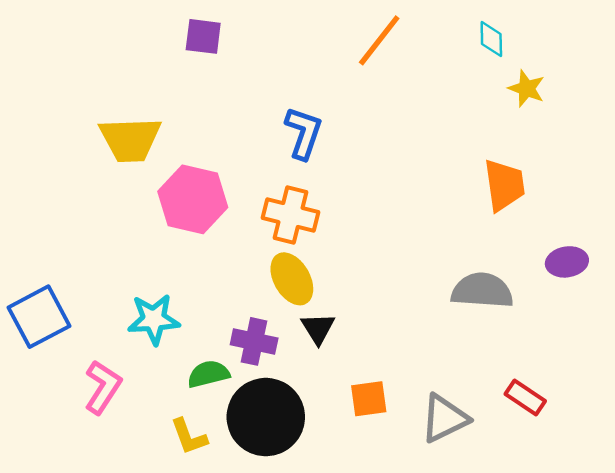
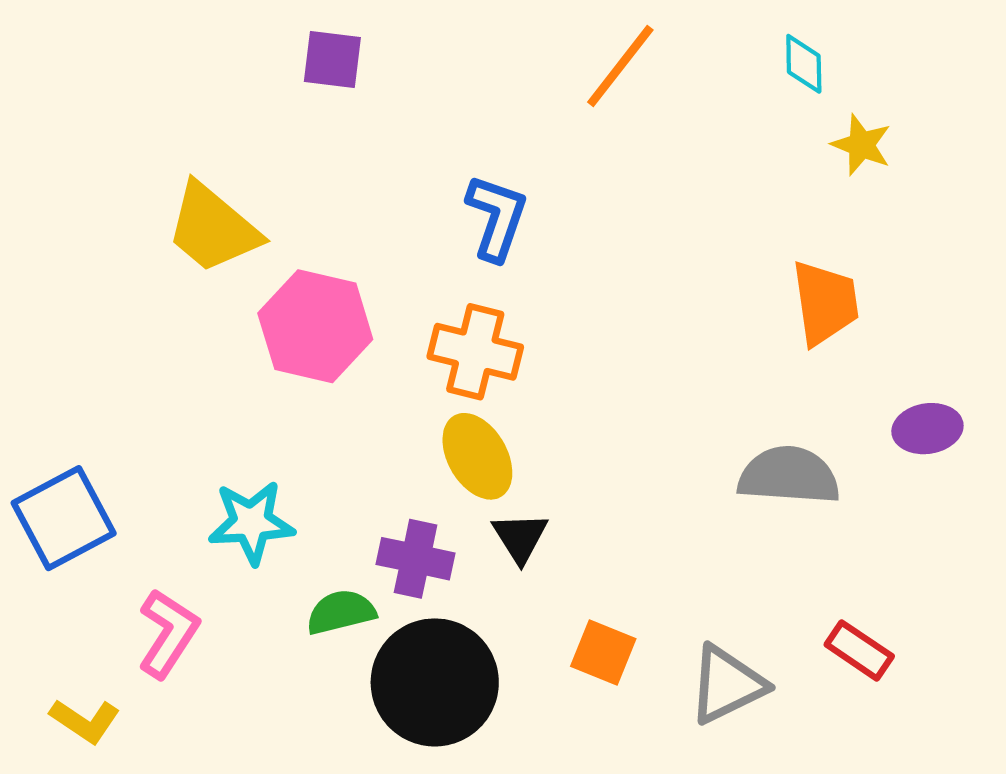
yellow trapezoid: (130, 139) -> (213, 228), turned 42
orange square: (369, 399) -> (603, 653), turned 30
yellow L-shape: (189, 437) -> (85, 721), moved, turned -36

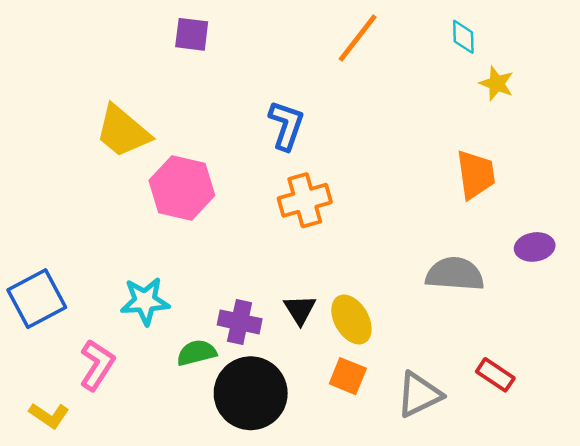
orange cross: (475, 352) -> (305, 200), moved, turned -30
yellow ellipse: (477, 456) -> (351, 320), moved

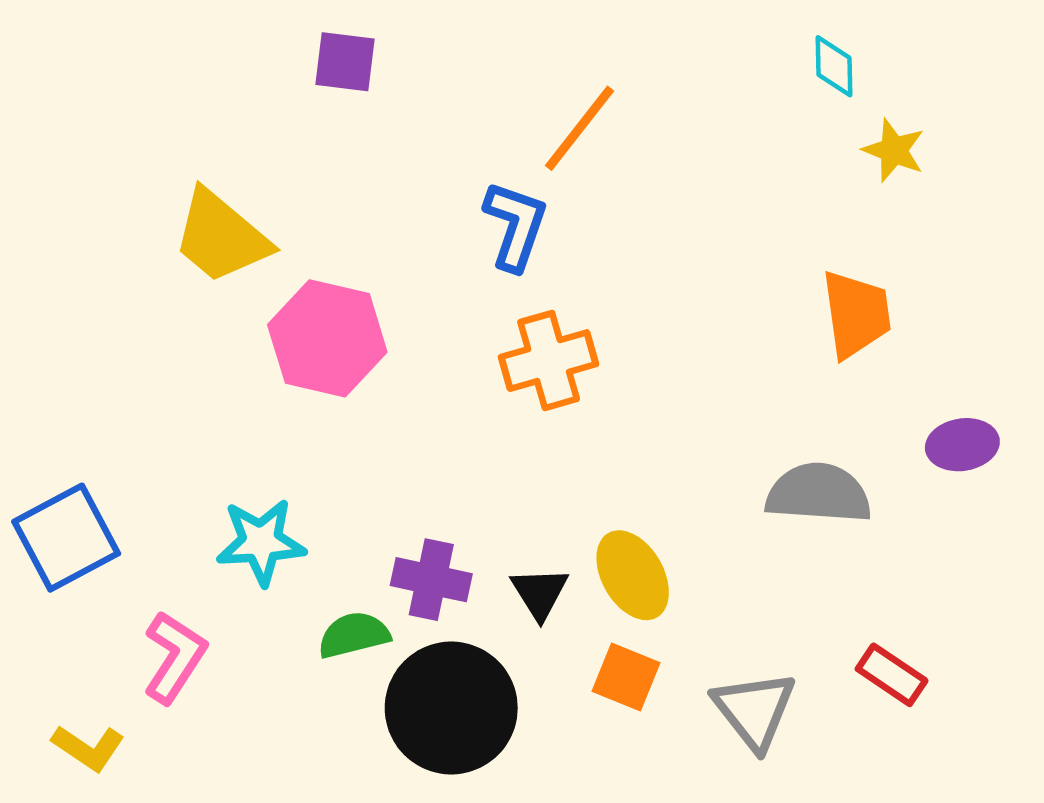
orange line: (358, 38) -> (580, 128), moved
black triangle: (300, 310) -> (540, 593), moved
gray triangle: (419, 394) -> (754, 710), turned -42

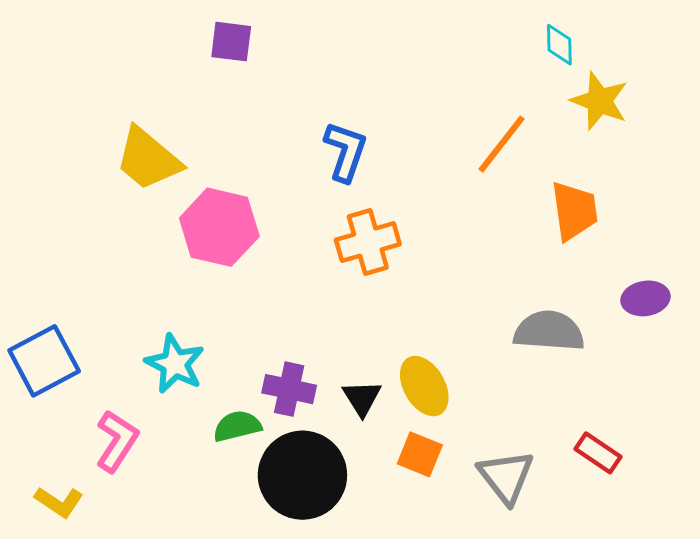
orange line: (580, 128) -> (501, 144), moved
yellow star: (894, 150) -> (599, 101), size x1.4
cyan star: (261, 542) -> (175, 364), turned 30

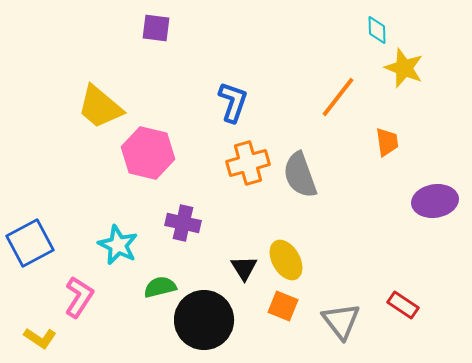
orange trapezoid: (574, 211) -> (387, 142), size x0.7
purple ellipse: (645, 298) -> (435, 201), size x1.4
gray semicircle: (549, 331) -> (300, 175), moved, turned -114
purple cross: (289, 389) -> (183, 223), moved

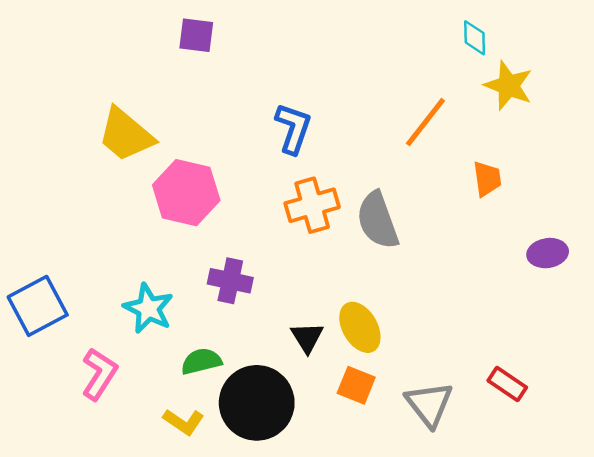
purple ellipse: (435, 201) -> (548, 253), size x0.7
yellow L-shape: (40, 338) -> (184, 422), moved

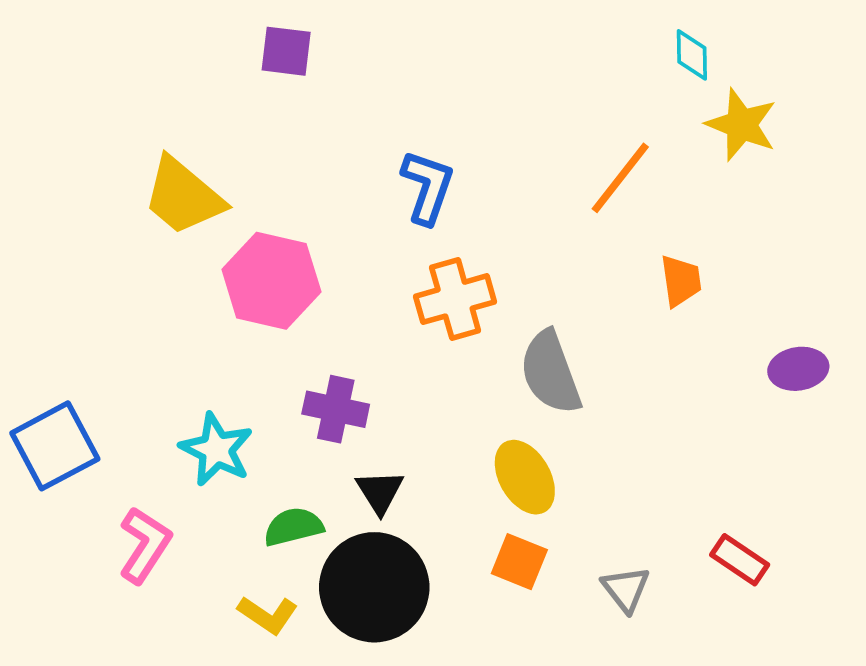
orange trapezoid: (487, 179) -> (681, 281), moved
gray semicircle: (378, 220) -> (550, 372), moved
black triangle: (307, 337) -> (380, 492), moved
gray triangle: (429, 404) -> (626, 589), size x0.7

